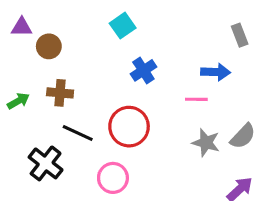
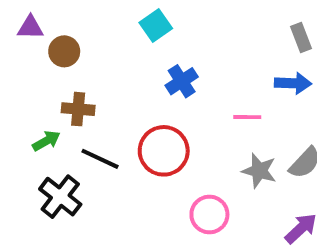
blue arrow: (216, 72) -> (293, 83), moved
green arrow: (18, 101) -> (46, 141), moved
pink circle: (113, 178) -> (209, 214), moved

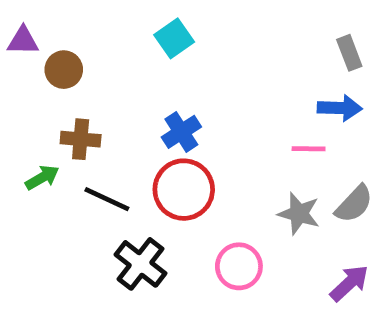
blue cross: (182, 81) -> (181, 132), moved
pink line: (247, 117) -> (309, 149), moved
black cross: (60, 197) -> (141, 264), moved

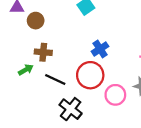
blue cross: (181, 132) -> (100, 49), moved
pink circle: (239, 266) -> (115, 95), moved

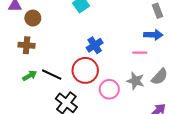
brown cross: (43, 52) -> (27, 45), moved
green arrow: (26, 70) -> (30, 76), moved

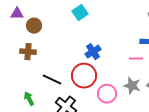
green arrow: (30, 76) -> (29, 99), moved, turned -88

